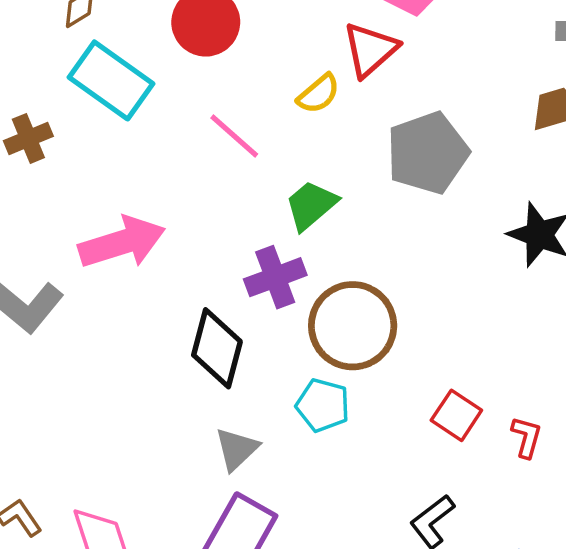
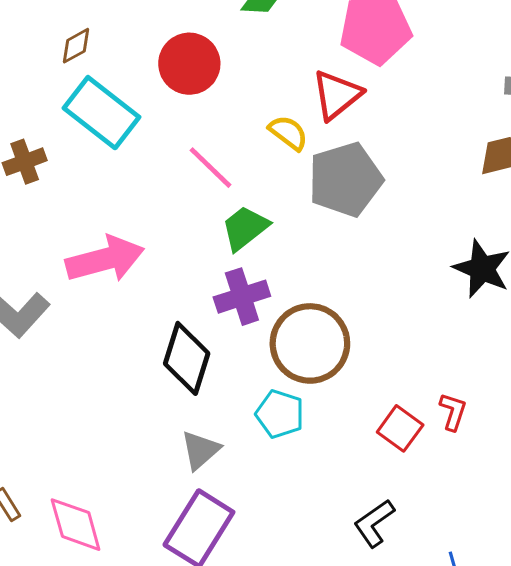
yellow semicircle: (319, 94) -> (288, 133), turned -105
gray pentagon: (428, 153) -> (345, 179), moved
green trapezoid: (311, 205) -> (245, 228), moved
red L-shape: (526, 437) -> (453, 412), moved

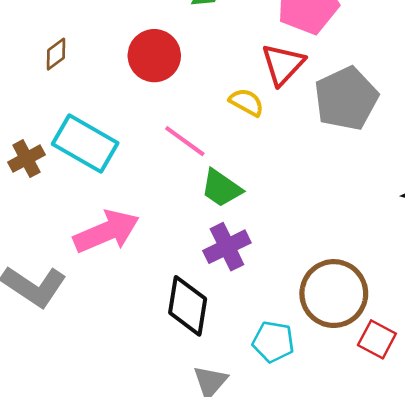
cyan rectangle: (102, 113) -> (85, 144), moved
gray pentagon: (345, 179) -> (346, 98), moved
green trapezoid: (245, 228) -> (221, 188), turned -99
brown circle: (310, 343) -> (334, 294), moved

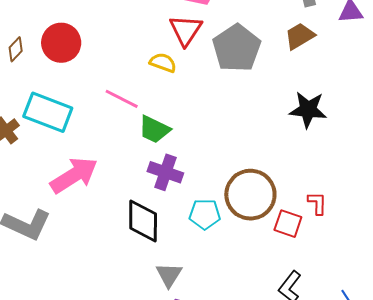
red circle: (154, 56) -> (61, 43), moved
purple cross: (227, 247) -> (165, 172), turned -36
cyan pentagon: (273, 342) -> (205, 214), moved

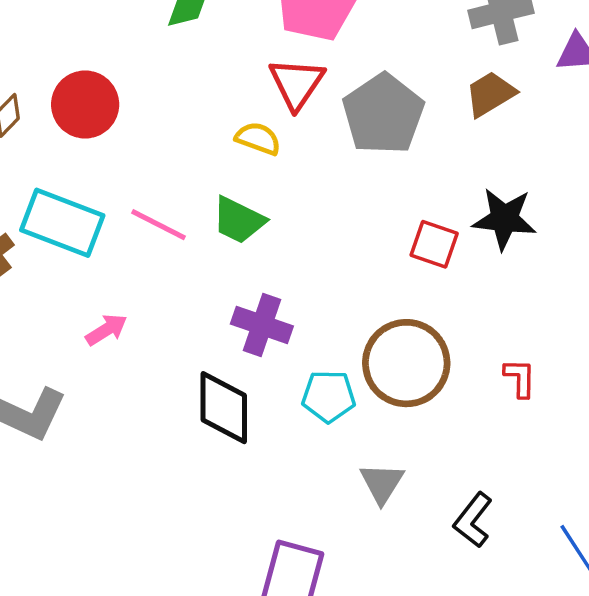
pink line: (122, 99) -> (159, 225), moved
green trapezoid: (154, 129) -> (239, 220), moved
pink arrow: (74, 175) -> (106, 330), size x0.5
red square: (288, 224) -> (434, 244), moved
gray triangle: (169, 275) -> (382, 483), moved

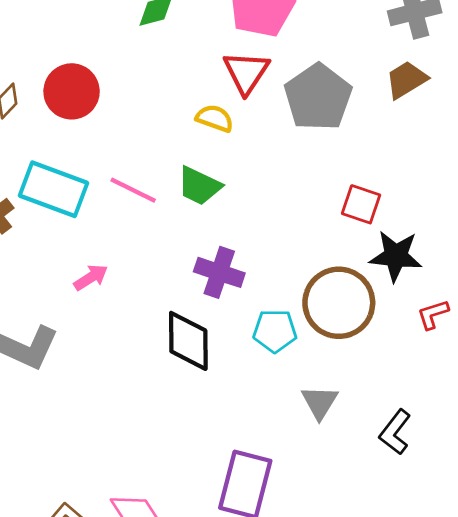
black star: (504, 219) -> (396, 256), moved
red L-shape: (520, 378) -> (433, 314), turned -108

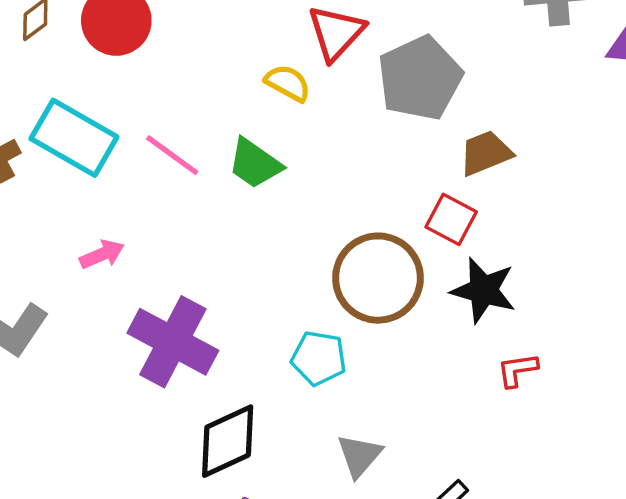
brown trapezoid: (406, 80) -> (486, 153), moved
purple cross: (219, 272) -> (173, 342), moved, size x1.4
brown circle: (339, 303) -> (378, 278), moved
black diamond: (188, 341) -> (228, 441), moved, turned 56

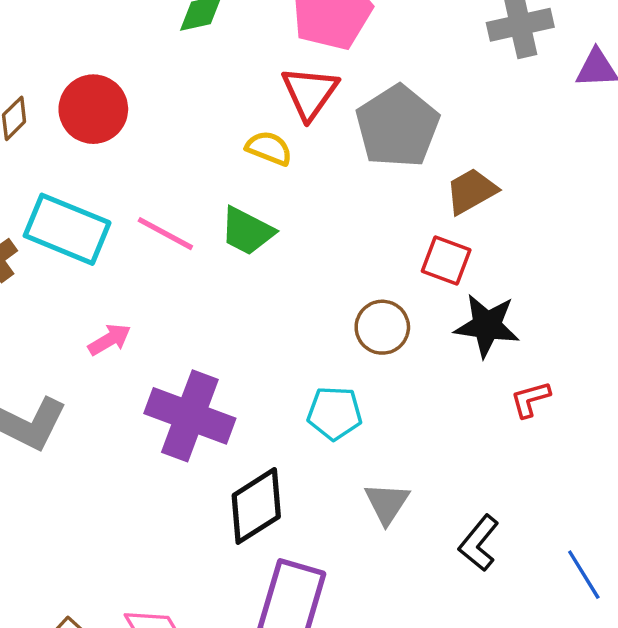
brown circle: (378, 278) -> (382, 327), size x0.6

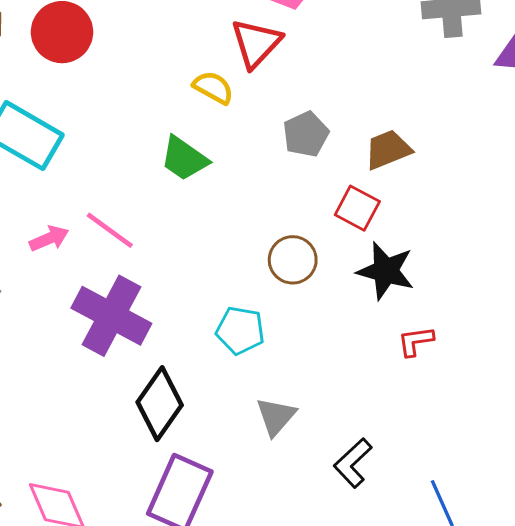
gray pentagon: (397, 126) -> (306, 134), moved, size x0.6
pink line: (165, 234) -> (110, 230), moved
black diamond: (256, 506) -> (160, 404), turned -30

